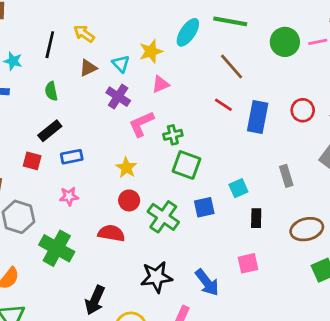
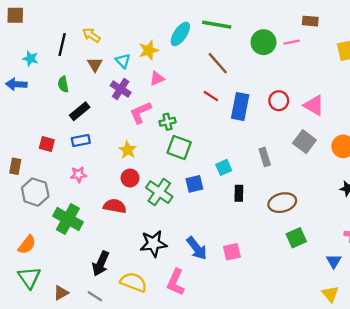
brown triangle: (88, 68) -> (95, 64), turned -35
black rectangle: (50, 131) -> (80, 111), moved
pink square: (248, 263) -> (232, 252), moved

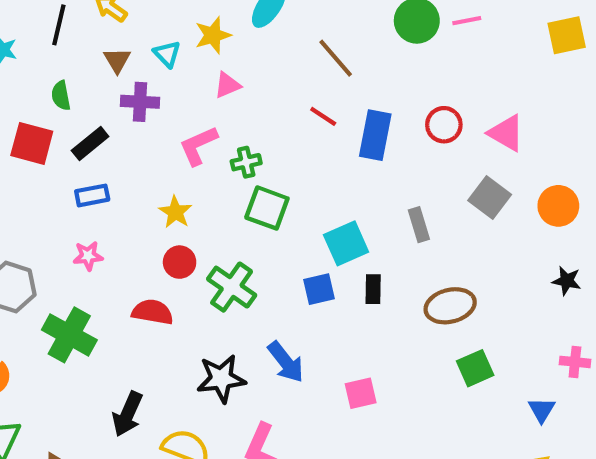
purple cross: (121, 89) -> (140, 102), moved, turned -30
red square: (47, 144) -> (32, 143), moved, size x1.5
cyan square: (224, 167) -> (346, 243), size x1.5
blue square: (194, 184) -> (319, 289), moved
blue arrow: (197, 248) -> (286, 362), moved

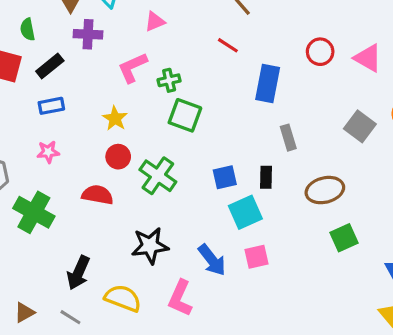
blue rectangle: (375, 135) -> (268, 83), moved
gray square: (490, 198) -> (360, 126), moved
gray rectangle: (419, 225) -> (288, 138), moved
cyan square: (346, 243) -> (245, 212), moved
blue arrow: (286, 362) -> (212, 260), moved

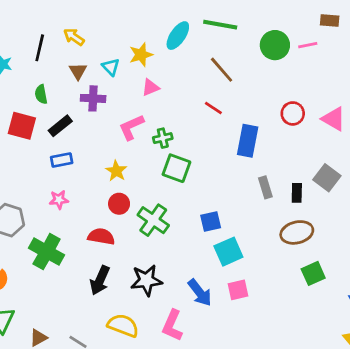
black rectangle: (266, 177) -> (297, 193), moved
black arrow: (78, 273) -> (100, 280), moved

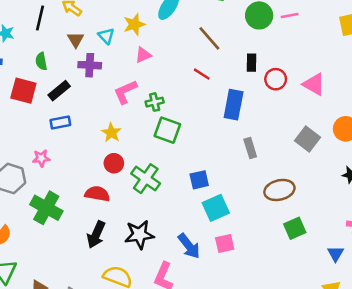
black rectangle: (297, 193) -> (251, 63), moved
pink star: (59, 200) -> (41, 158), moved

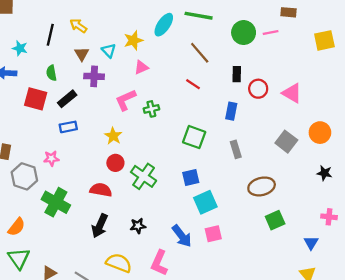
blue rectangle: (234, 105) -> (231, 111), moved, size x0.7
green square: (167, 130) -> (194, 137), moved
black star: (139, 235) -> (138, 226), size x0.6

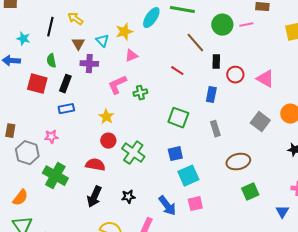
brown line: (200, 53) -> (195, 43), moved
black rectangle: (67, 99) -> (65, 84), turned -30

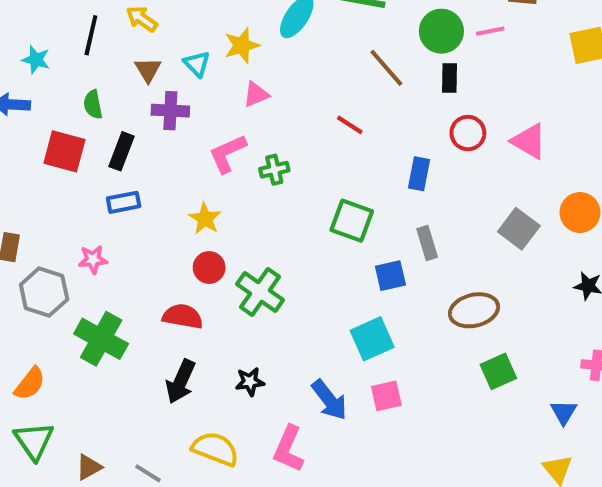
black rectangle: (216, 62) -> (450, 78), moved
blue square: (175, 154) -> (390, 276), moved

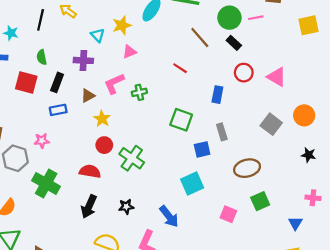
brown triangle: (148, 70) -> (88, 96), moved, turned 32
black rectangle: (450, 78) -> (234, 43), turned -48
pink square: (386, 396) -> (228, 214), moved, turned 35

